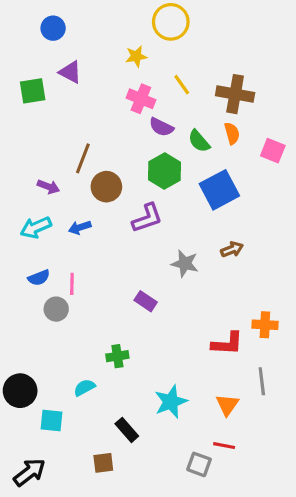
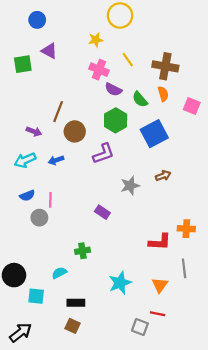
gray star: (185, 264) -> (130, 186), turned -30
black rectangle: (127, 430) -> (76, 303), moved, turned -49
brown square: (103, 463) -> (73, 326), turned 32

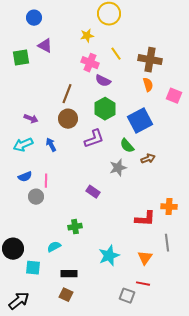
green semicircle: (140, 99) -> (127, 146), moved
brown line: (58, 112) -> (67, 94), moved
blue arrow: (56, 160) -> (51, 145), turned 80

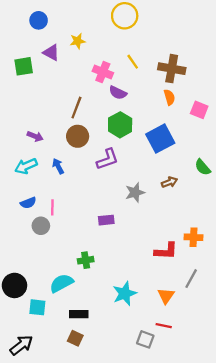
yellow star: (87, 36) -> (78, 41), moved
green semicircle: (127, 146) -> (203, 167), moved
purple rectangle: (93, 192) -> (106, 220), turned -40
gray line: (167, 243) -> (191, 279), turned 36
cyan semicircle: (54, 247) -> (62, 283), size x1.5

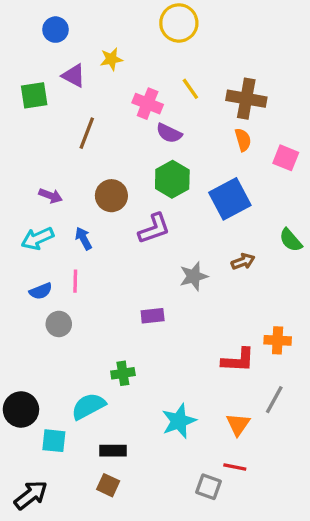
brown line: (76, 108) -> (87, 133), moved
pink line: (52, 207) -> (75, 281), moved

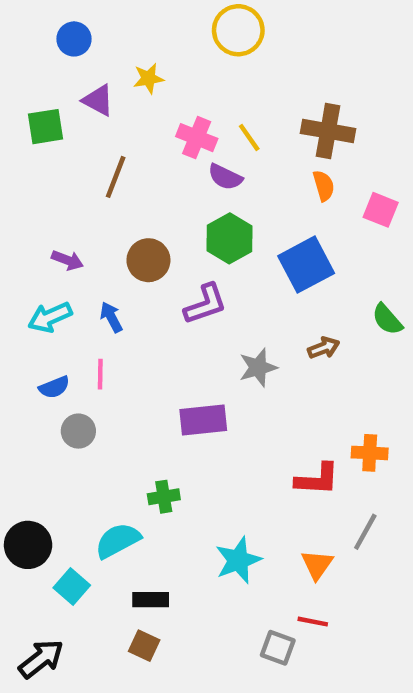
yellow line: (190, 89) -> (249, 138), moved
purple rectangle: (153, 316) -> (203, 420), size x1.5
cyan square: (54, 441) -> (72, 587), turned 35

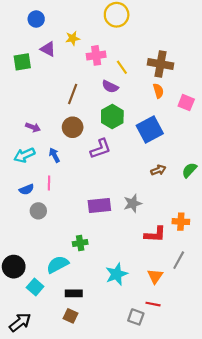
pink cross: (197, 138) -> (96, 55), moved, turned -30
brown line: (116, 177) -> (73, 94), moved
green semicircle: (387, 319) -> (189, 170), moved, turned 84
gray star: (258, 368) -> (133, 203), moved

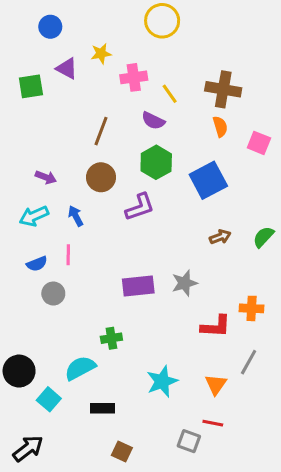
brown square: (70, 316) -> (122, 451), moved

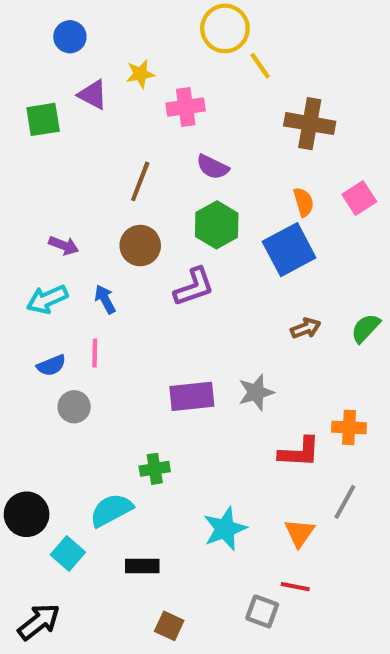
yellow line: (170, 94) -> (260, 66), moved
orange semicircle: (220, 127) -> (304, 202), moved
pink square: (259, 143) -> (359, 198), turned 35

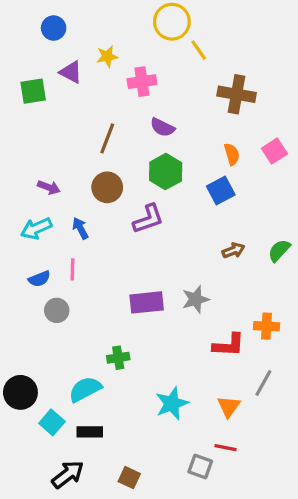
blue square: (289, 250) -> (221, 190), size x0.7
black rectangle: (142, 566) -> (90, 432), moved
black arrow: (39, 622) -> (68, 474), moved

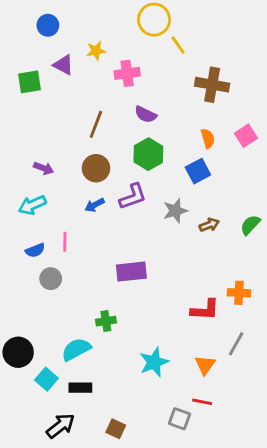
blue arrow: (80, 228) -> (95, 205), moved, turned -90
gray star: (196, 299) -> (175, 211), moved

